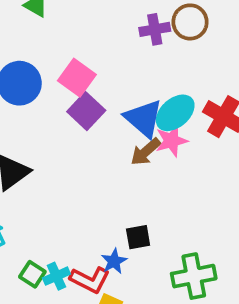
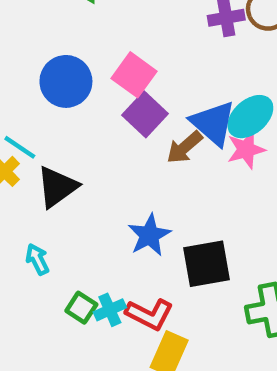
brown arrow: (146, 152) -> (185, 147), moved
black square: (138, 237) -> (206, 264), size x1.6
blue star: (114, 261) -> (149, 235), moved, size x1.4

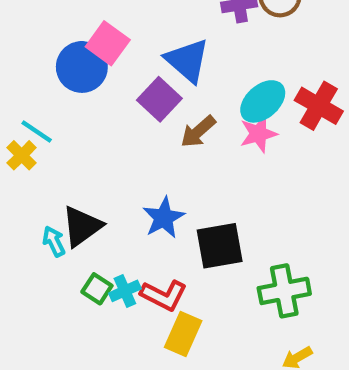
pink square: (134, 75) -> (108, 43), moved
blue triangle: (213, 123) -> (187, 61), moved
black triangle: (57, 187) -> (82, 226), moved

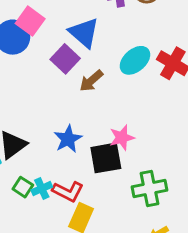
pink star: (258, 134) -> (122, 138), moved

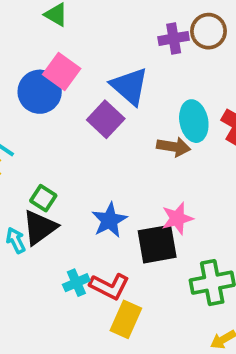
cyan ellipse: (135, 60) -> (194, 121), turned -60
brown arrow: (91, 81) -> (174, 147), moved, turned -130
green square: (23, 187) -> (43, 198), moved

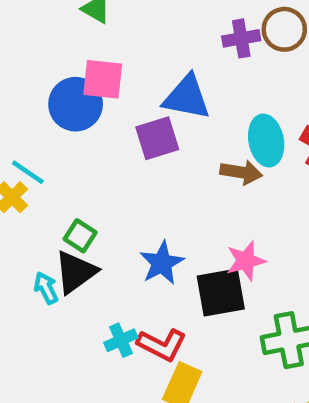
pink square: (62, 72) -> (103, 79), turned -30
blue triangle: (130, 86) -> (187, 97), turned -30
purple square: (106, 119) -> (157, 138), turned 30

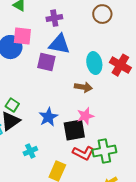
purple cross: (241, 38) -> (54, 18), moved
purple square: (157, 138) -> (46, 62), turned 30
brown arrow: (241, 172) -> (83, 87), moved
red L-shape: (162, 345) -> (83, 153), moved

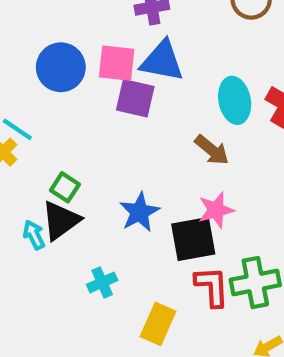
pink square: (22, 36) -> (117, 63), moved
brown arrow: (83, 87) -> (212, 150), turned 30
red L-shape: (83, 153) -> (212, 287), turned -120

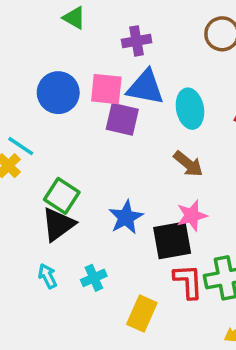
cyan ellipse: (235, 100) -> (190, 109), moved
green square: (65, 187) -> (62, 196), size x1.4
cyan arrow: (34, 235) -> (48, 276), moved

